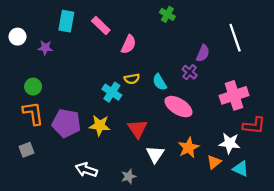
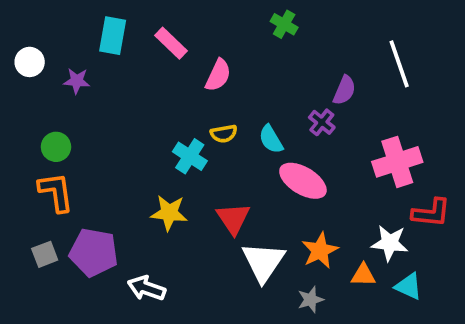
purple pentagon: (66, 123) -> (94, 252), moved
white triangle: (155, 154) -> (263, 262), size x1.4
orange triangle: (214, 162) -> (363, 275), turned 40
gray star: (129, 176) -> (310, 300), moved

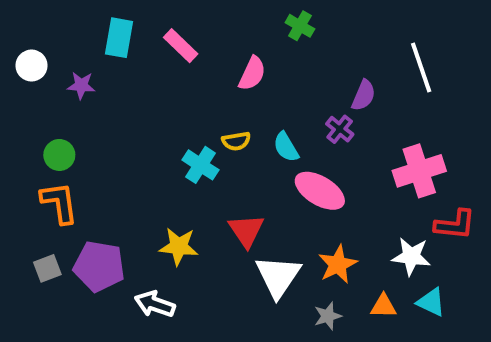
pink semicircle: (218, 75) -> (252, 73), moved
yellow star: (169, 213) -> (179, 246), moved
orange triangle: (363, 275) -> (383, 306), moved

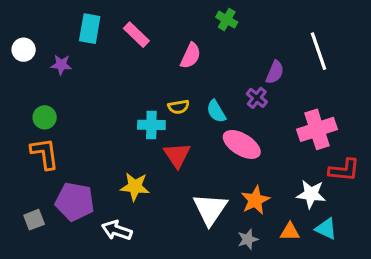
cyan cross: (201, 165) -> (151, 125), turned -32
red triangle: (246, 231) -> (177, 155), moved
gray square: (47, 268) -> (34, 220), moved

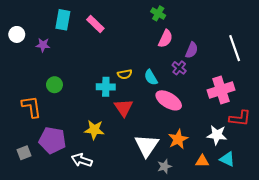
white line: (318, 51) -> (235, 48), moved
pink semicircle: (191, 56) -> (166, 39), moved
green circle: (45, 117) -> (54, 85), moved
gray star: (248, 239) -> (164, 166), moved

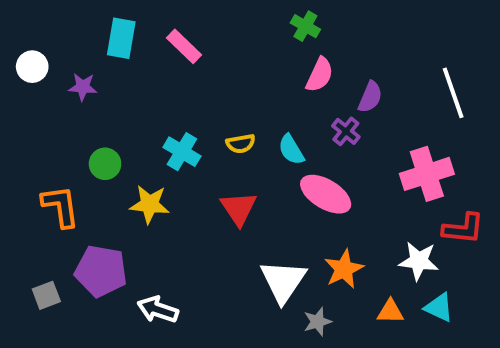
cyan cross: (106, 87) -> (182, 152), moved, turned 30
yellow star: (94, 130) -> (150, 204), moved

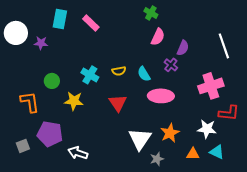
white circle: (32, 67) -> (16, 33), size x1.5
pink ellipse: (326, 194) -> (161, 96), turned -30

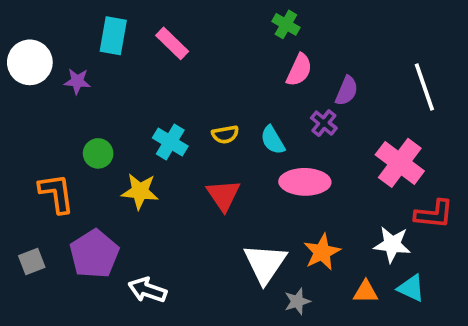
pink cross: (211, 86) -> (400, 163), turned -35
purple pentagon: (50, 134) -> (94, 254), turned 30
gray square: (23, 146) -> (32, 262), moved

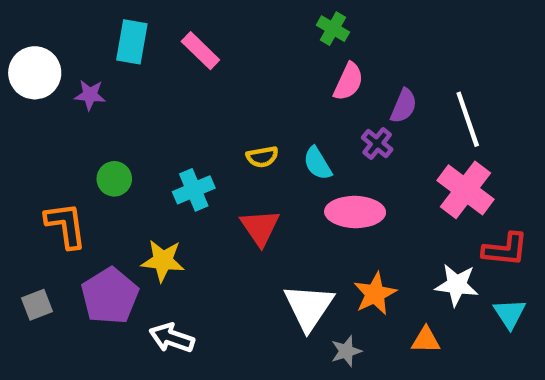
white line: (424, 87) -> (468, 119), moved
cyan cross: (170, 142) -> (194, 190), moved, turned 36
yellow star: (140, 191) -> (163, 261), moved
cyan triangle: (411, 288) -> (510, 314), moved, turned 32

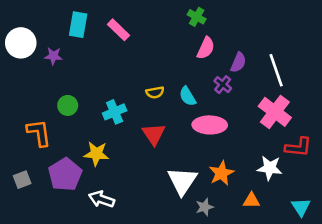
cyan triangle: (510, 314) -> (301, 207), moved

